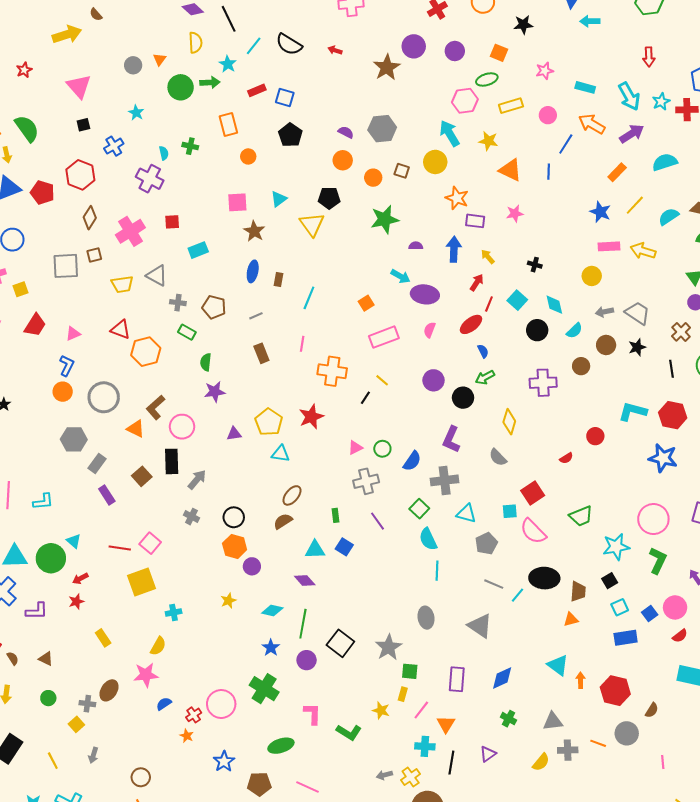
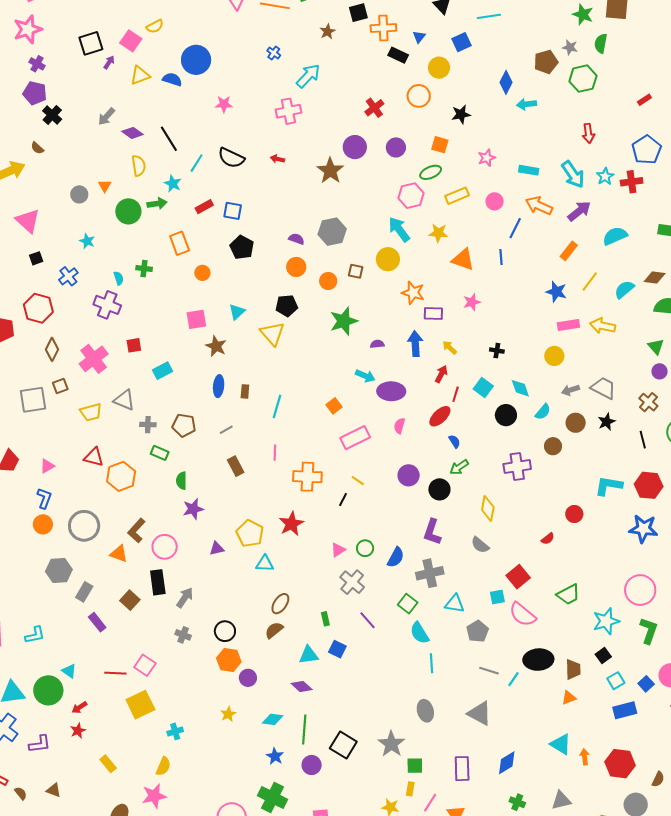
gray cross: (366, 481) -> (352, 582), turned -30

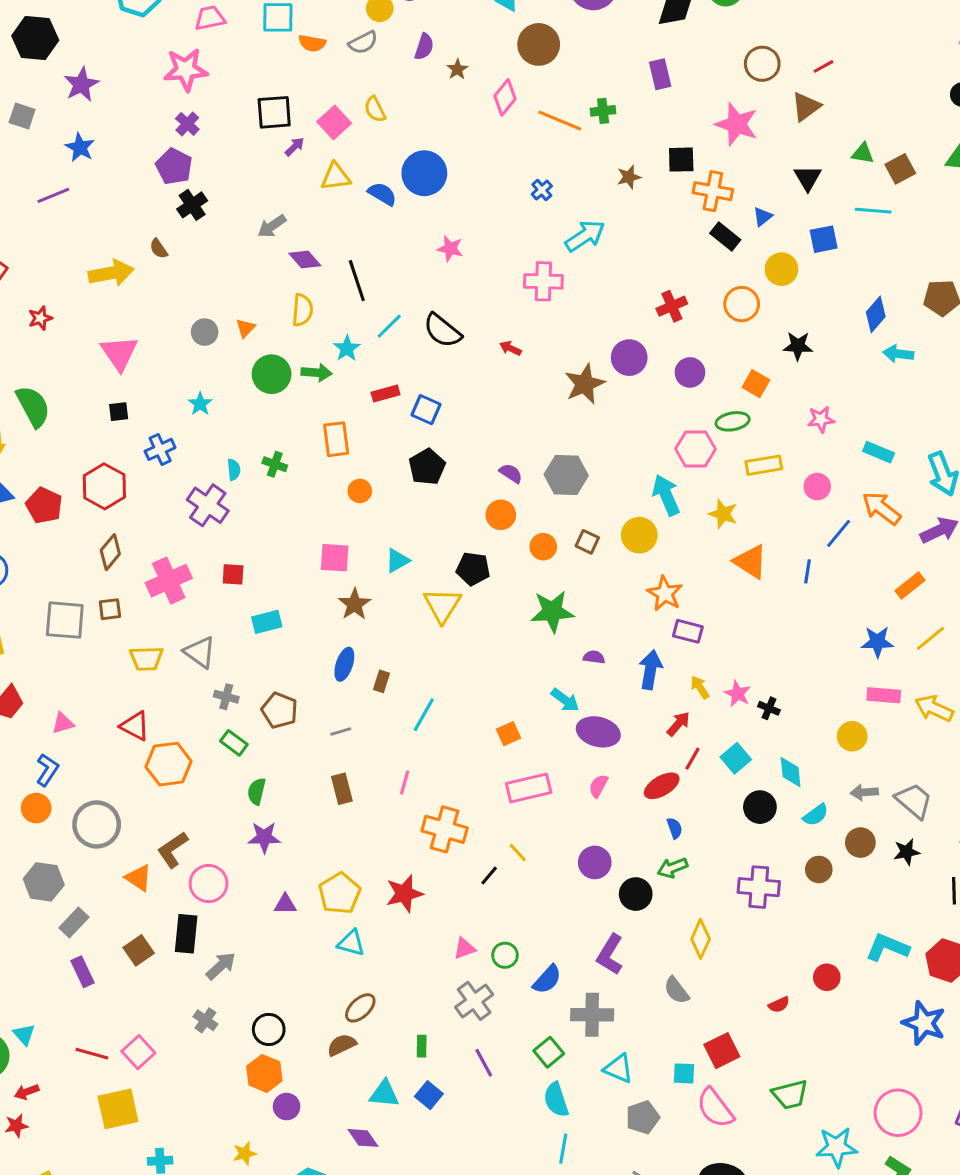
yellow semicircle: (155, 26) -> (375, 109), turned 78
blue star: (556, 292) -> (877, 642), turned -30
pink star: (472, 302) -> (737, 694), moved, turned 30

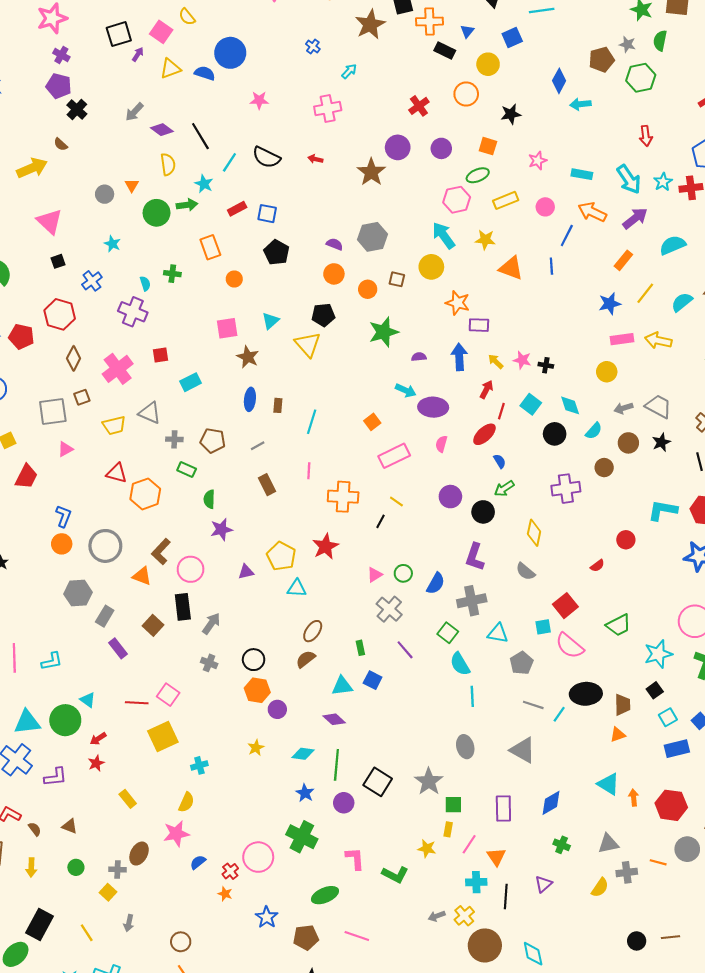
brown star: (629, 177) -> (370, 24), size x1.8
cyan arrow: (585, 236) -> (349, 71), size x0.6
pink triangle: (63, 723) -> (65, 449), moved

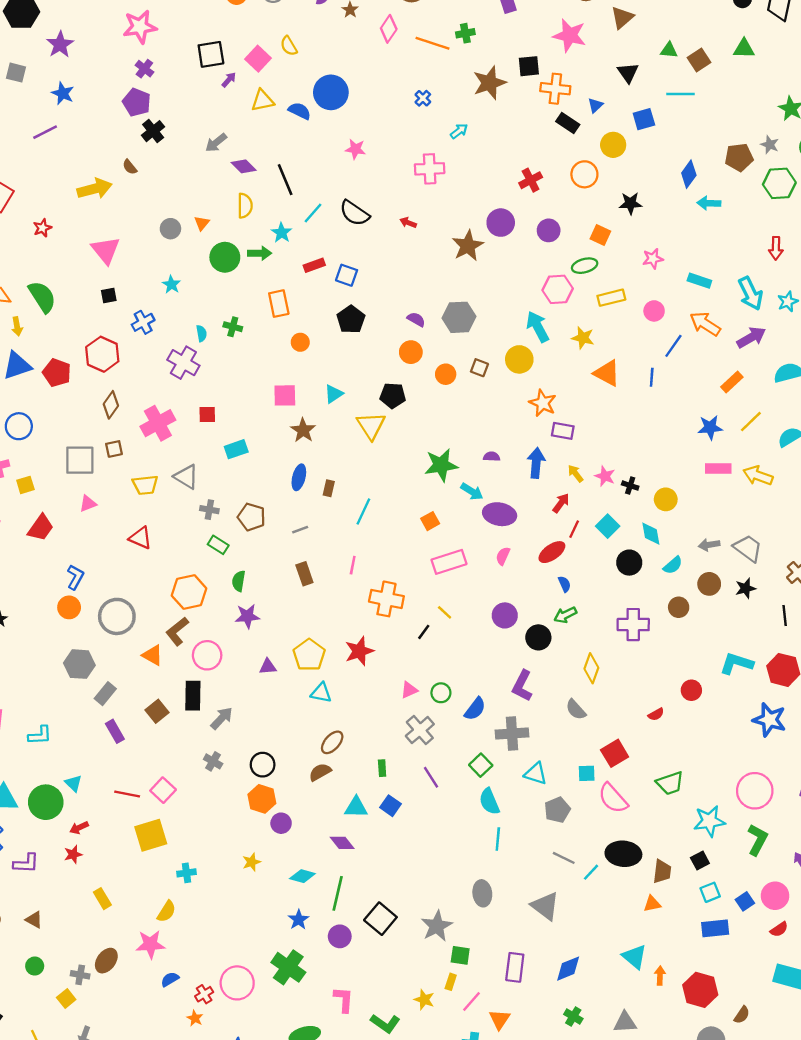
green star: (384, 332) -> (441, 465), moved
yellow circle: (607, 372) -> (666, 499), moved
orange hexagon: (145, 494) -> (189, 592), moved

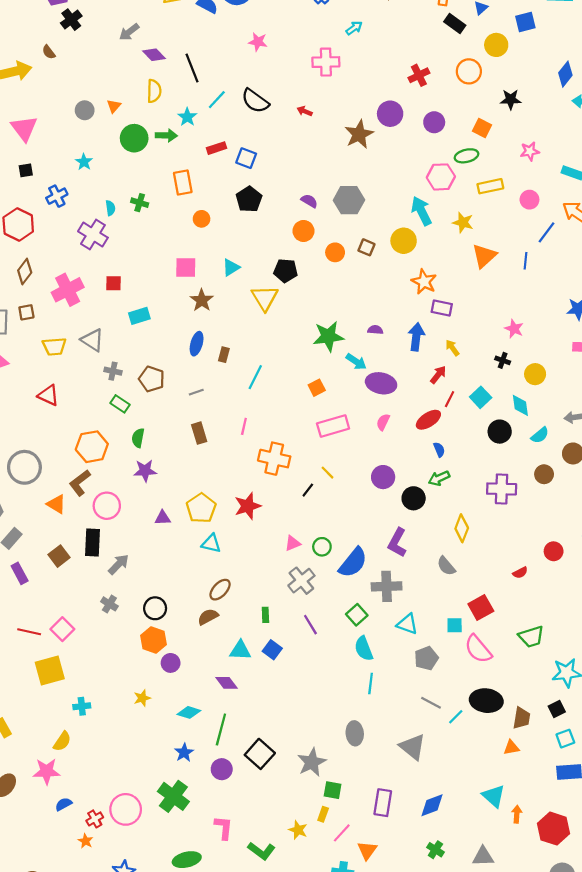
orange triangle: (607, 373) -> (484, 256), turned 48
pink star: (605, 476) -> (514, 329), moved
blue semicircle: (475, 709) -> (353, 563), size x1.4

